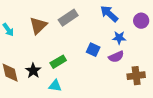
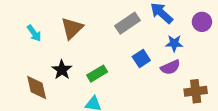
gray rectangle: (68, 18) -> (127, 23), moved
blue square: (93, 50) -> (141, 58), turned 32
black star: (33, 71) -> (62, 70), moved

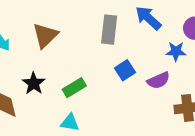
gray rectangle: (127, 23) -> (109, 30), turned -50
blue star: (174, 43) -> (176, 51), moved

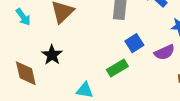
green rectangle: (74, 88) -> (117, 68), moved

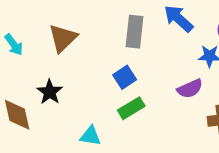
blue square: (134, 43) -> (125, 77), moved

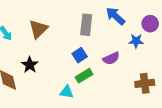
purple semicircle: (190, 89) -> (111, 58), moved
cyan triangle: (90, 136) -> (67, 92), moved

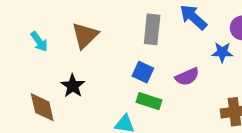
blue square: (80, 55) -> (143, 72), turned -32
green rectangle: (84, 76) -> (149, 101), turned 49

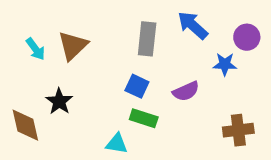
cyan arrow: (39, 42) -> (36, 49), moved

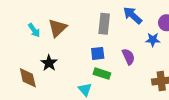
blue square: (137, 86) -> (98, 53), turned -32
purple semicircle: (186, 91) -> (128, 57), turned -91
cyan triangle: (117, 144) -> (85, 89), turned 40

